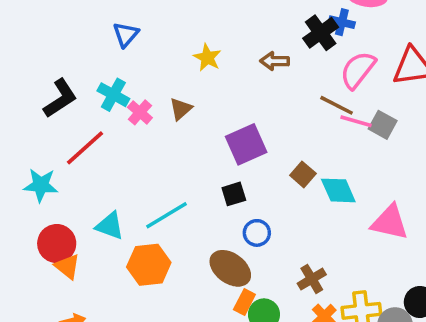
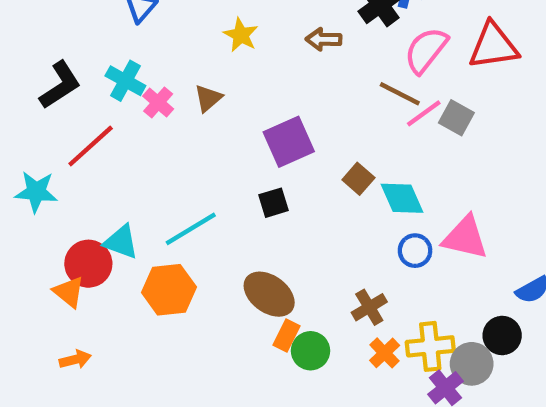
pink line: (356, 121) -> (424, 113), turned -52
blue circle: (257, 233) -> (415, 251), moved
red circle: (57, 244) -> (88, 264), moved

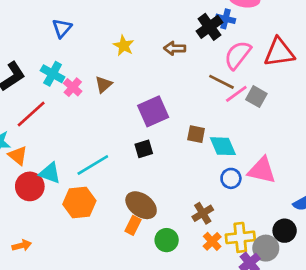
brown square: (358, 179) -> (196, 134), turned -30
orange triangle: (69, 292) -> (18, 156), moved
orange rectangle: (287, 336) -> (133, 225), moved

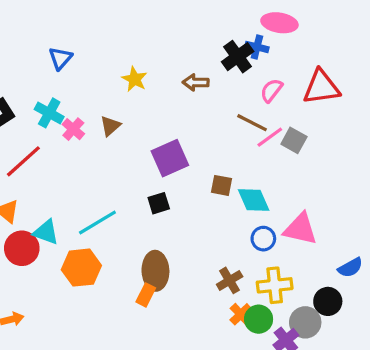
pink semicircle: (238, 55) -> (271, 90), size x0.7
brown ellipse: (141, 205) -> (155, 271), turned 52
yellow cross: (240, 237) -> (275, 285), moved
green circle: (167, 240) -> (259, 319), moved

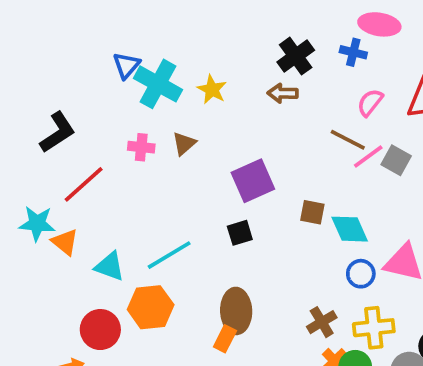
black cross: (238, 57) -> (296, 56), moved
cyan cross: (49, 113) -> (158, 84), moved, size x1.4
pink cross: (73, 129) -> (141, 147), turned -35
red circle: (22, 248) -> (100, 330), moved

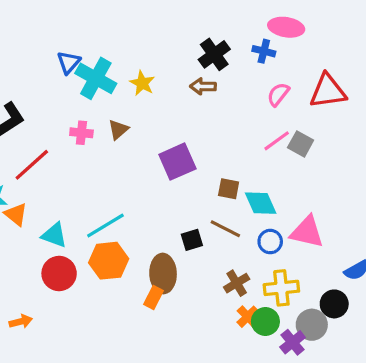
brown line: (348, 140) -> (225, 229), moved
black square: (240, 233) -> (192, 240), moved
orange hexagon: (151, 307) -> (109, 261), moved
red circle: (100, 330) -> (59, 274), moved

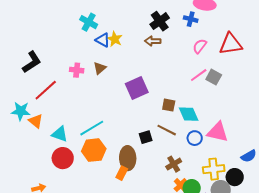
blue triangle: (69, 62) -> (103, 40), moved, turned -42
cyan cross: (96, 78) -> (89, 22), moved, size x0.7
yellow cross: (281, 288) -> (214, 169), moved

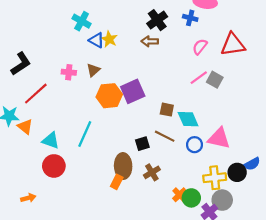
cyan line: (92, 128) -> (85, 134), turned -35
orange hexagon: (94, 150) -> (109, 96), moved
brown cross: (174, 164) -> (152, 172), moved
black circle: (235, 177) -> (237, 172), moved

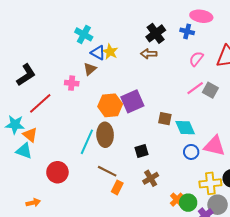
brown triangle: (93, 70) -> (90, 69), moved
brown line: (165, 136) -> (107, 171), moved
cyan triangle: (51, 140) -> (24, 151), moved
brown ellipse: (123, 166) -> (105, 135), moved

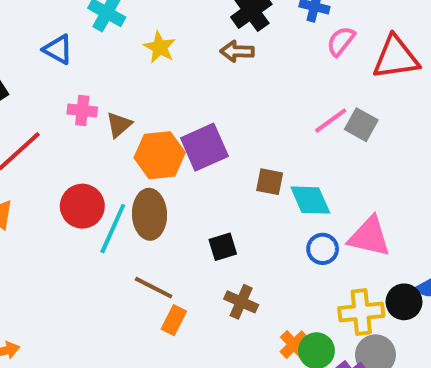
blue triangle: (98, 53) -> (58, 49), moved
pink semicircle: (196, 59) -> (341, 41), moved
brown triangle: (90, 69) -> (119, 125), moved
red circle: (57, 172) -> (82, 206), moved
brown cross: (151, 178) -> (241, 302), turned -35

